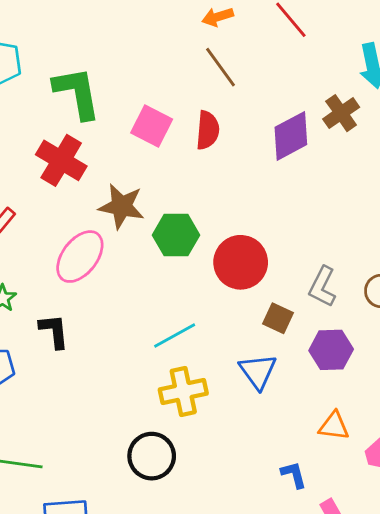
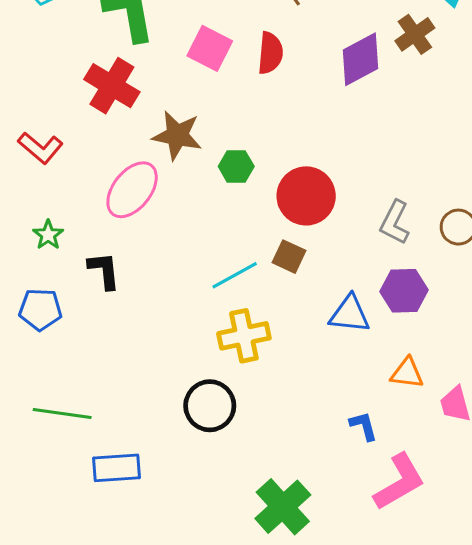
green hexagon: (176, 235) -> (236, 166), size x0.7
brown square: (278, 318) -> (289, 257), moved
blue triangle: (258, 371) -> (350, 314), moved, turned -48

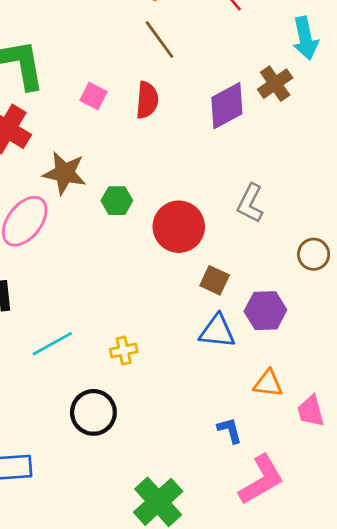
pink square: (210, 48) -> (93, 96), size x0.7
gray L-shape: (395, 222) -> (250, 203), moved
brown square: (289, 257) -> (215, 280), moved
cyan line: (235, 275) -> (52, 344), moved
yellow cross: (244, 336) -> (124, 351), size x0.6

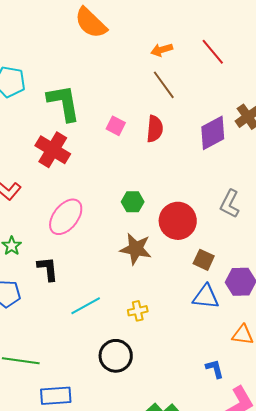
brown star: (65, 173) -> (136, 249), moved

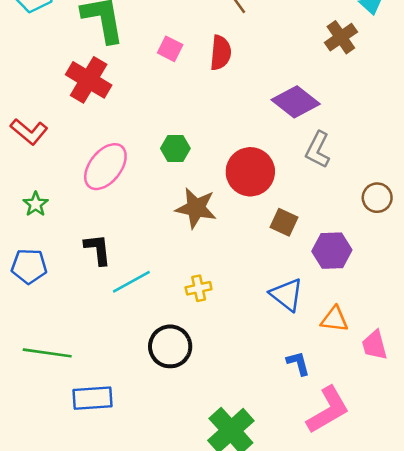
purple diamond: (213, 133) -> (296, 102), moved, turned 66
green hexagon: (133, 202) -> (175, 148), moved
black L-shape: (48, 269) -> (98, 249), moved
blue triangle: (206, 297) -> (287, 295), moved, turned 32

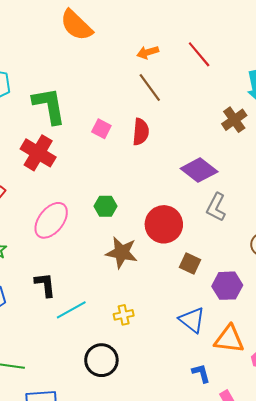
orange triangle: (334, 319) -> (229, 339), size x1.4

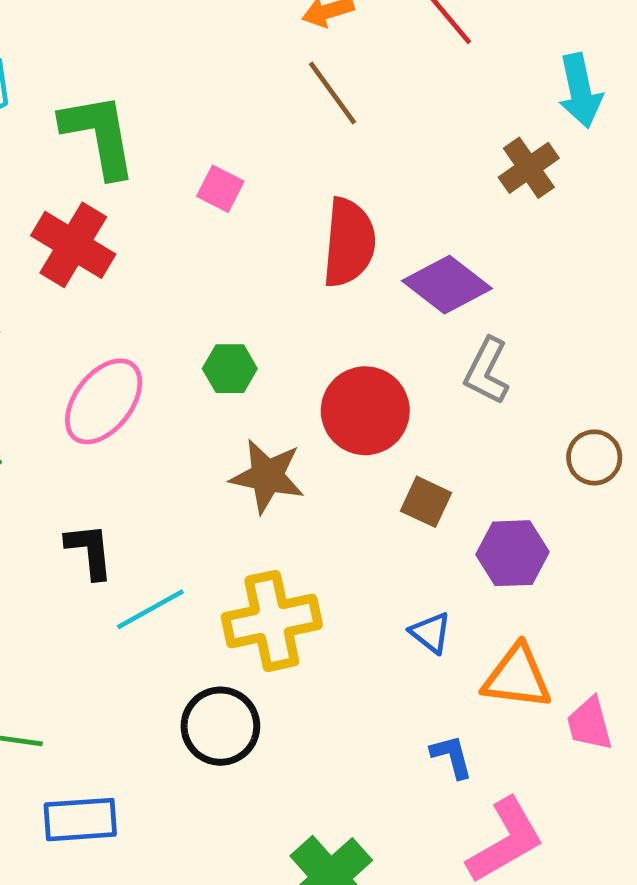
red semicircle: (141, 132) -> (349, 243), moved, size x1.4
yellow cross: (124, 315) -> (272, 621), size x2.0
blue triangle: (192, 320) -> (431, 633), size x0.7

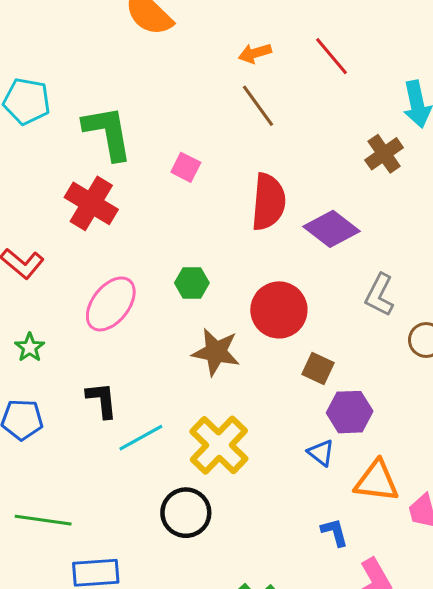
gray L-shape: (487, 371) -> (380, 295), moved
purple hexagon: (512, 553) -> (350, 412), moved
yellow cross: (272, 621) -> (219, 445), turned -34

